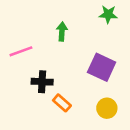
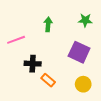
green star: (108, 14) -> (85, 20), moved

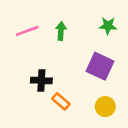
pink line: (16, 40) -> (27, 31), moved

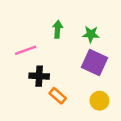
green star: (108, 26) -> (91, 34), moved
pink line: (27, 31) -> (26, 50), moved

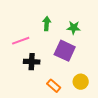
purple square: (95, 63) -> (65, 51), moved
orange rectangle: (58, 96) -> (54, 86), moved

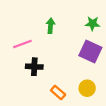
green star: (74, 28) -> (93, 24), moved
purple square: (65, 51) -> (90, 52), moved

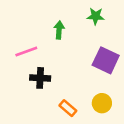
green star: (93, 24) -> (96, 16), moved

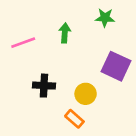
pink line: (26, 51) -> (23, 43), moved
yellow circle: (102, 103) -> (86, 94), moved

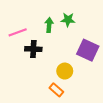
green star: (105, 18) -> (68, 20), moved
black cross: (44, 86) -> (33, 49), moved

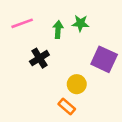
pink line: (18, 32) -> (22, 23), moved
black cross: (33, 49) -> (39, 58), turned -35

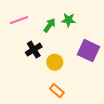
green arrow: (58, 30) -> (50, 25), turned 32
yellow circle: (77, 84) -> (55, 62), moved

